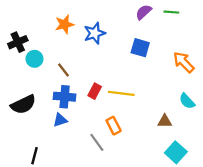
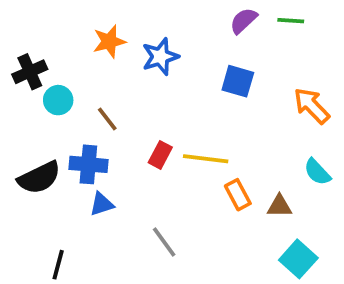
blue cross: (65, 97) -> (88, 164), moved
orange rectangle: (114, 126) -> (238, 195), moved

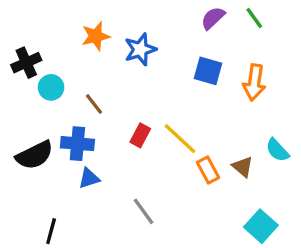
green line: (291, 21) -> (254, 18), turned 50
orange arrow: (312, 106) -> (254, 82), moved, turned -128
yellow line: (206, 159) -> (180, 139), turned 36
brown triangle: (279, 206) -> (243, 167), moved, turned 40

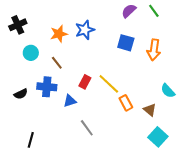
orange star: (96, 36) -> (59, 34), moved
black cross: (26, 63) -> (18, 25), moved
black semicircle: (35, 155) -> (21, 94), size x0.6
brown triangle: (243, 167) -> (150, 110), moved
blue triangle: (89, 178) -> (70, 101), moved

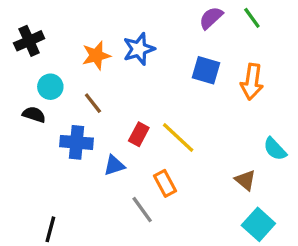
black semicircle: (21, 94) -> (34, 115), moved, turned -136
orange rectangle: (126, 103) -> (165, 183), moved

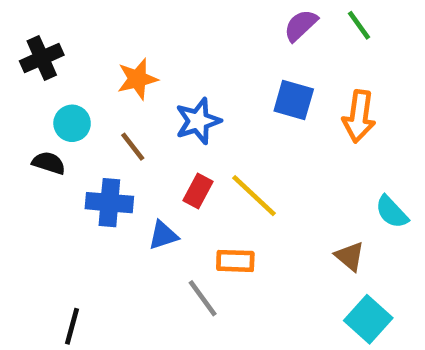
blue star: (139, 49) -> (198, 121), moved
orange rectangle: (165, 183) -> (235, 261), turned -60

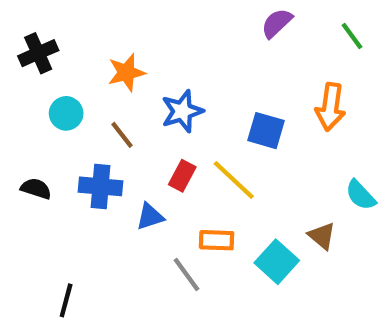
green line: (359, 25) -> (352, 36), moved
blue square: (294, 100) -> (266, 131), moved
black semicircle: (49, 163) -> (36, 189), moved
cyan square: (368, 319) -> (277, 262), moved

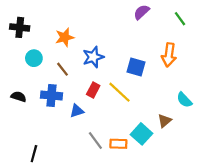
black cross: (38, 53) -> (20, 27), turned 30
brown triangle: (322, 236) -> (165, 121), turned 40
orange rectangle: (217, 240) -> (118, 144), moved

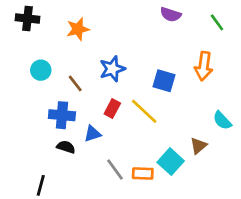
purple semicircle: (141, 12) -> (171, 15), turned -119
black cross: (20, 27) -> (28, 18), moved
orange star: (65, 37) -> (78, 29), moved
black semicircle: (19, 97) -> (66, 147), moved

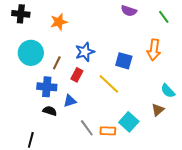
cyan circle: (41, 70) -> (31, 53), size x1.6
brown line: (75, 83) -> (57, 63), turned 64
red rectangle: (112, 109) -> (77, 75), moved
brown triangle: (198, 146) -> (158, 110), moved

